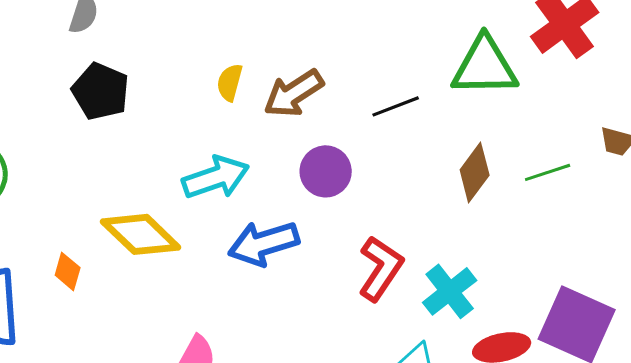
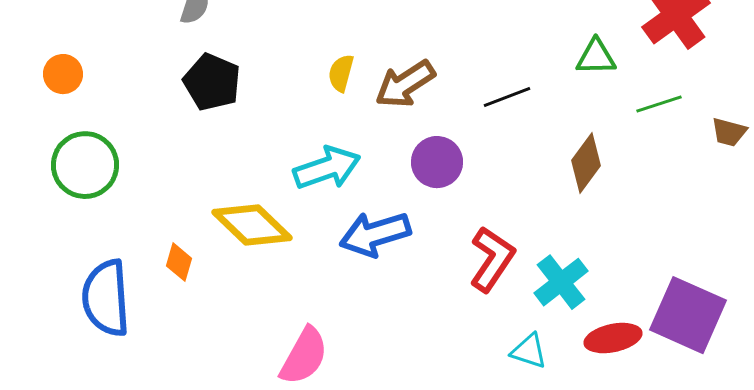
green triangle: (485, 66) -> (596, 57), size x0.6
green line: (548, 172) -> (659, 104), moved

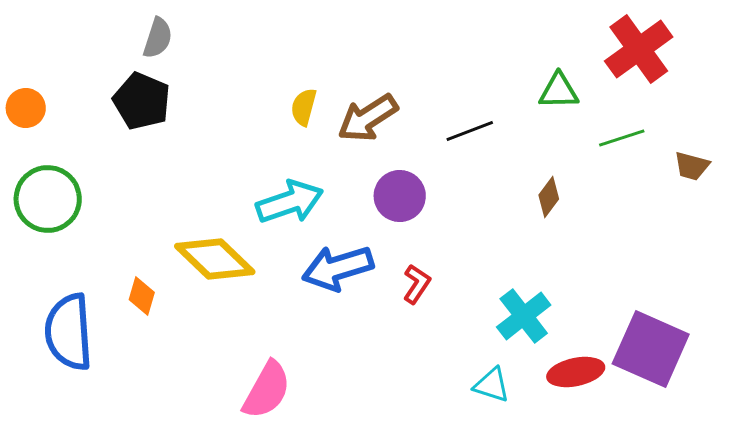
black pentagon: (212, 82) -> (142, 101), moved
brown diamond: (586, 163) -> (549, 197), size x0.7
red L-shape: (492, 259) -> (417, 284), moved, size x0.6

